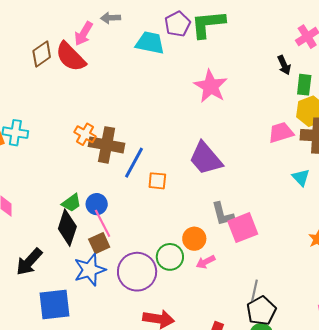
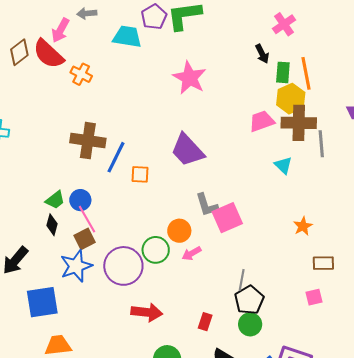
orange cross: (85, 134) -> (81, 74), moved
black diamond: (67, 228) -> (52, 225), size x0.6

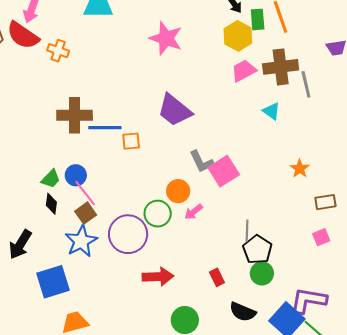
yellow hexagon: (291, 99) -> (238, 36), moved
blue line: (116, 157) -> (105, 128), turned 72
red rectangle: (205, 322) -> (217, 277), turned -36

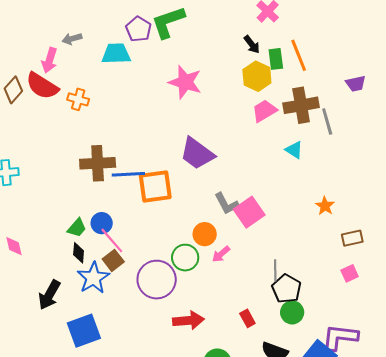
orange square: (131, 141) -> (155, 186), size x1.8
blue star: (81, 241) -> (93, 278), moved

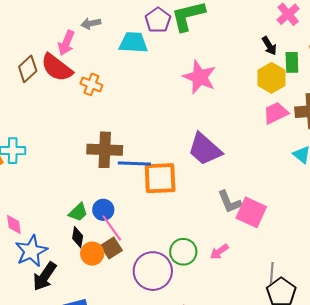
pink square: (249, 212) -> (251, 212), turned -36
orange circle: (205, 234) -> (92, 254), moved
blue star: (93, 278) -> (31, 251), moved

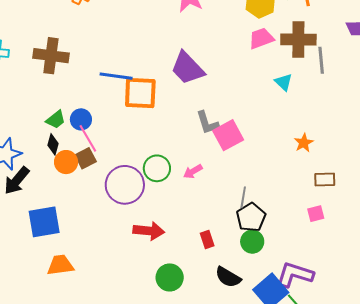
brown cross: (105, 150) -> (51, 56), moved
pink square: (251, 212) -> (228, 135), turned 32

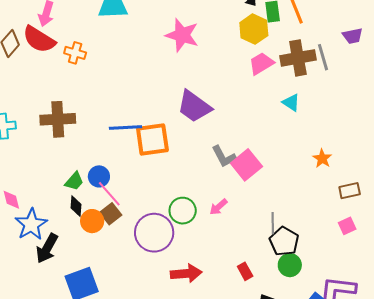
gray line: (321, 60) -> (323, 57), moved

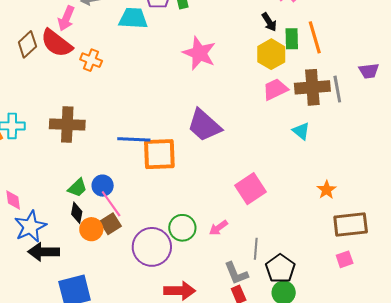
gray L-shape: (224, 156) -> (236, 273), moved
brown rectangle: (350, 191) -> (351, 224), size x1.6
gray line: (273, 223) -> (256, 249), moved
black arrow: (47, 248) -> (44, 252), turned 56

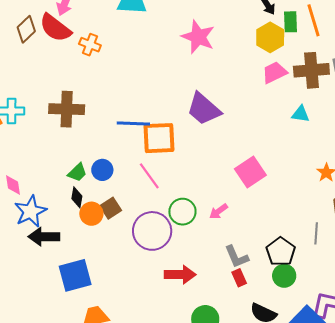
cyan triangle: (301, 131) -> (301, 114), turned -30
pink line: (111, 204) -> (149, 176), moved
gray line: (256, 249) -> (316, 233), moved

